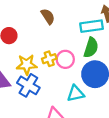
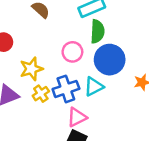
yellow cross: (49, 59) -> (41, 94), moved
blue cross: (28, 85) -> (66, 89), moved, turned -35

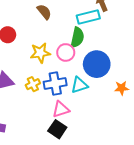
green semicircle: (97, 31) -> (77, 37), moved
yellow star: (31, 69) -> (40, 53), moved

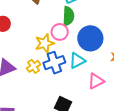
yellow star: (40, 53) -> (45, 43), moved
pink triangle: (61, 109) -> (96, 81), moved

